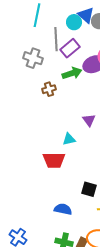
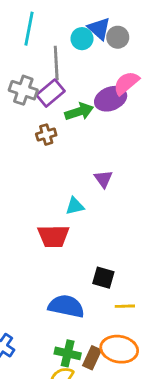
purple rectangle: (70, 48) -> (50, 93), moved
blue semicircle: (63, 209) -> (66, 306), size x1.4

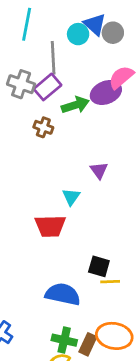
brown cross: (46, 135) -> (43, 127), turned 36
cyan triangle: (75, 206) -> (71, 197), turned -42
yellow line: (125, 306) -> (110, 282), moved

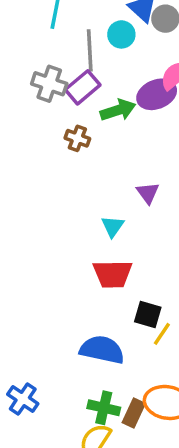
cyan circle: (78, 34) -> (121, 34), moved
red trapezoid: (50, 226) -> (113, 274), moved
yellow line: (110, 282) -> (162, 334), turned -54

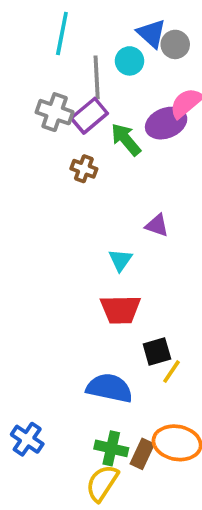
green arrow: (118, 110) -> (126, 139), turned -112
purple triangle: (148, 193) -> (157, 225), turned -35
black square: (148, 314) -> (157, 351), turned -32

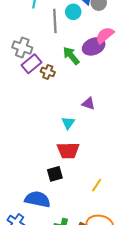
gray cross: (55, 112) -> (22, 47), moved
purple rectangle: (89, 116) -> (31, 64), moved
black square: (157, 351) -> (55, 174), moved
blue semicircle: (109, 388) -> (38, 199), moved

